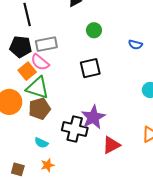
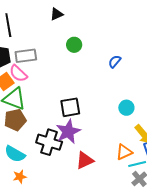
blue semicircle: (135, 45) -> (115, 62), turned 112
black square: (90, 68) -> (70, 107), moved
cyan semicircle: (41, 143) -> (15, 154), size x1.5

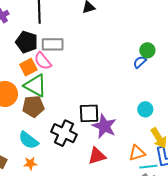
green circle: (74, 45) -> (147, 50), moved
black square: (70, 107) -> (89, 113), moved
purple star: (68, 132) -> (104, 126), moved, turned -30

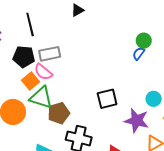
brown pentagon: (33, 106) -> (59, 113), moved
black square: (89, 113) -> (107, 99), moved
purple star: (104, 126) -> (137, 121), moved

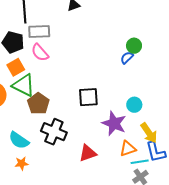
gray rectangle: (50, 54) -> (39, 32), moved
pink semicircle: (43, 72) -> (40, 53), moved
brown pentagon: (59, 113) -> (38, 104), turned -30

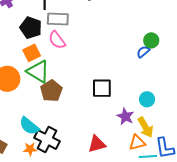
purple star: (114, 123) -> (125, 116), size x0.7
black cross: (54, 132) -> (47, 140), moved
yellow arrow: (149, 133) -> (146, 127), moved

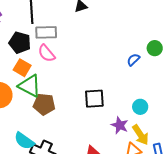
green circle: (151, 40) -> (155, 48), moved
orange square: (32, 53) -> (22, 68), turned -30
brown pentagon: (51, 91) -> (44, 104), turned -30

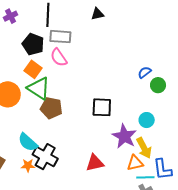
green circle: (155, 48) -> (158, 85), moved
purple star: (120, 125) -> (124, 136), size x1.4

